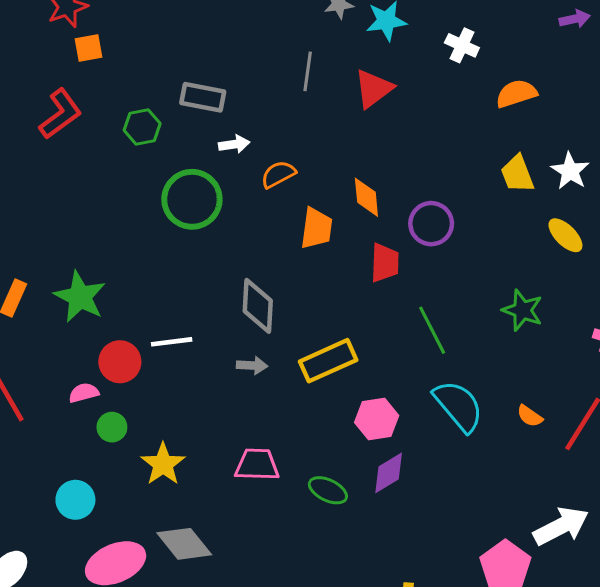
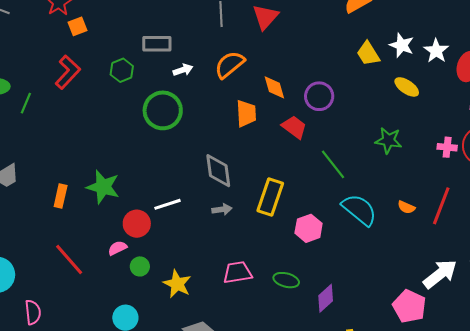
orange semicircle: (278, 174) -> (230, 65), moved, size x1.4
red trapezoid: (385, 263) -> (294, 127), turned -44
yellow rectangle: (328, 361) -> (270, 197), turned -36
purple diamond: (389, 473) -> (326, 298), moved

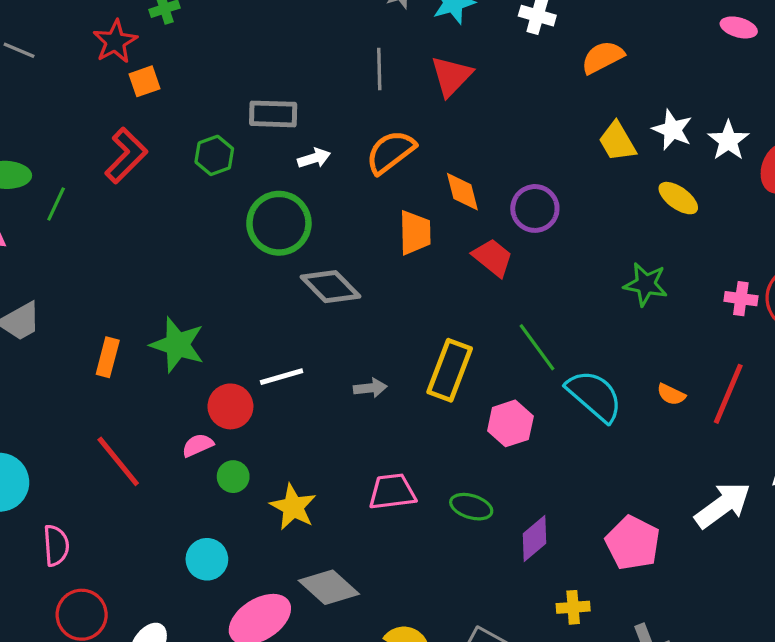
green line: (333, 164) -> (537, 347), moved
gray diamond: (218, 171) -> (330, 287), moved, turned -39
pink pentagon: (409, 306) -> (633, 543), moved

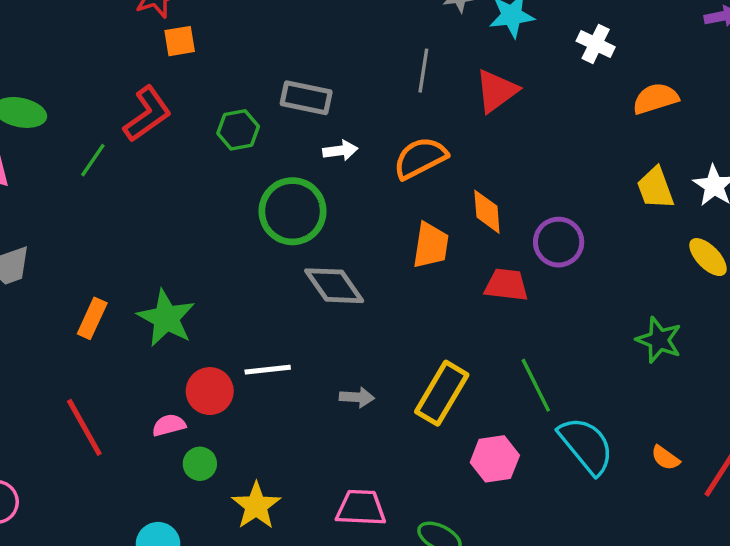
green line: (56, 204) -> (93, 160), moved
red trapezoid: (493, 257) -> (506, 285), turned -42

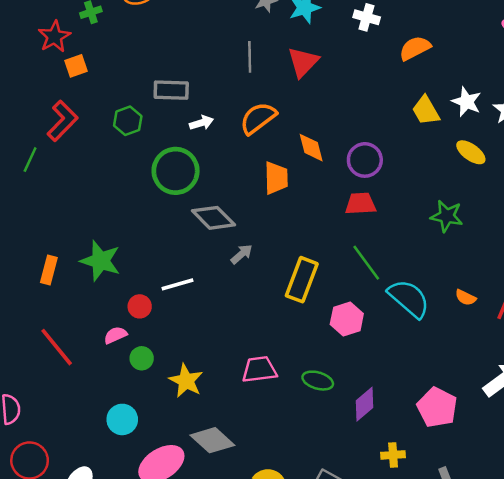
red trapezoid: (506, 285) -> (360, 204), moved
red circle: (210, 391) -> (140, 306), size x0.7
gray arrow: (357, 397) -> (242, 254), moved, turned -35

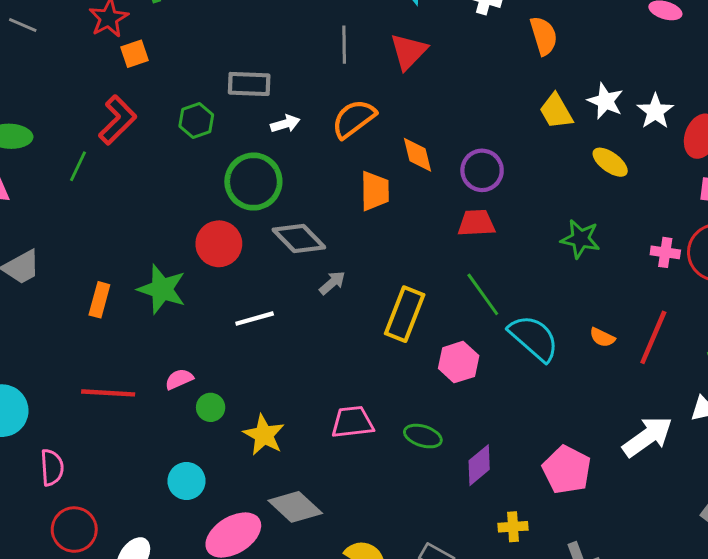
orange semicircle: (415, 48) -> (544, 36), turned 100
red circle: (140, 306) -> (219, 244), moved, size x1.6
red line: (57, 347) -> (108, 393), turned -48

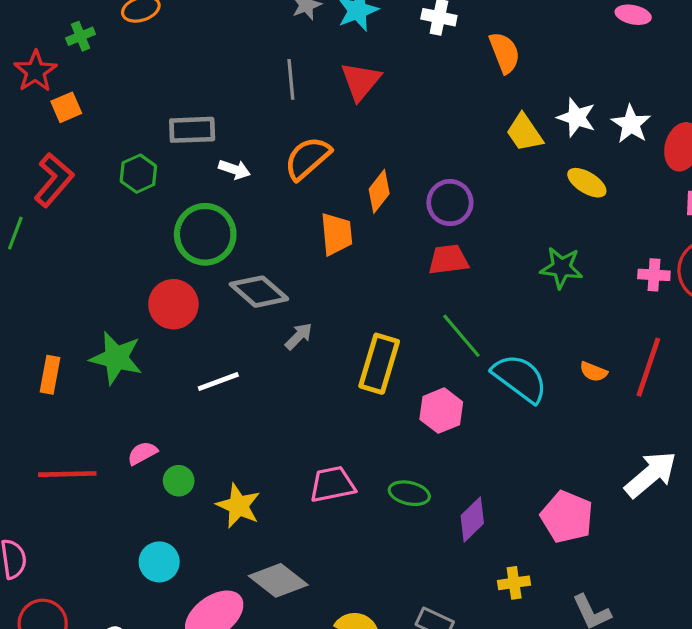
white arrow: (285, 124) -> (234, 169), turned 40
orange diamond: (417, 155) -> (379, 191), turned 57

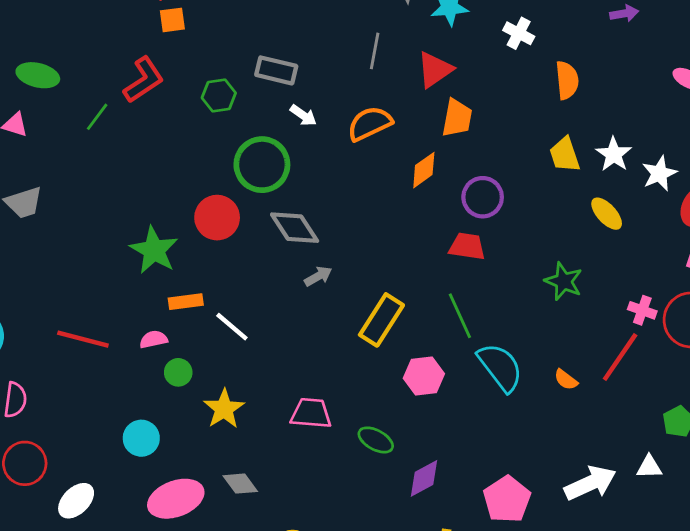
orange trapezoid: (336, 234) -> (457, 118), moved
red line: (648, 367) -> (620, 357), moved
orange rectangle: (50, 375) -> (186, 302), moved, turned 56
white line: (218, 381) -> (232, 327), moved, turned 45
gray diamond: (278, 580) -> (240, 484), size x0.7

